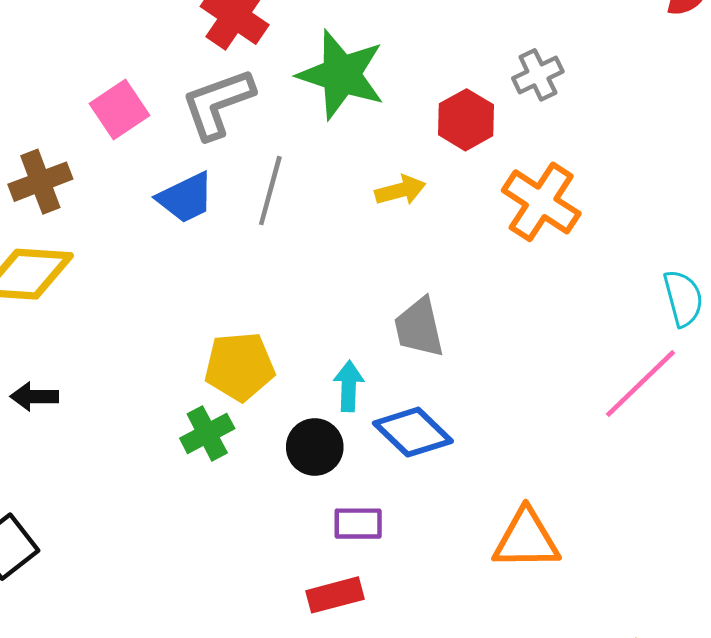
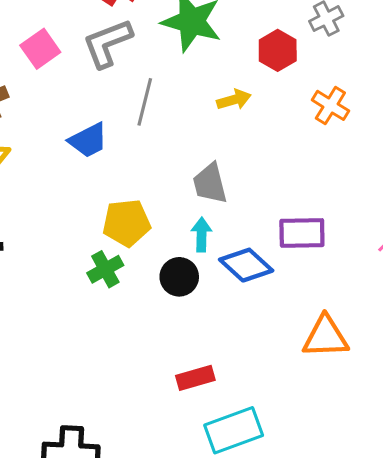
blue trapezoid: (186, 198) -> (88, 140), moved
orange cross: (541, 202) -> (330, 105), size x0.7
gray trapezoid: (419, 328) -> (210, 183), moved
purple rectangle: (358, 524) -> (302, 233), moved, size x1.4

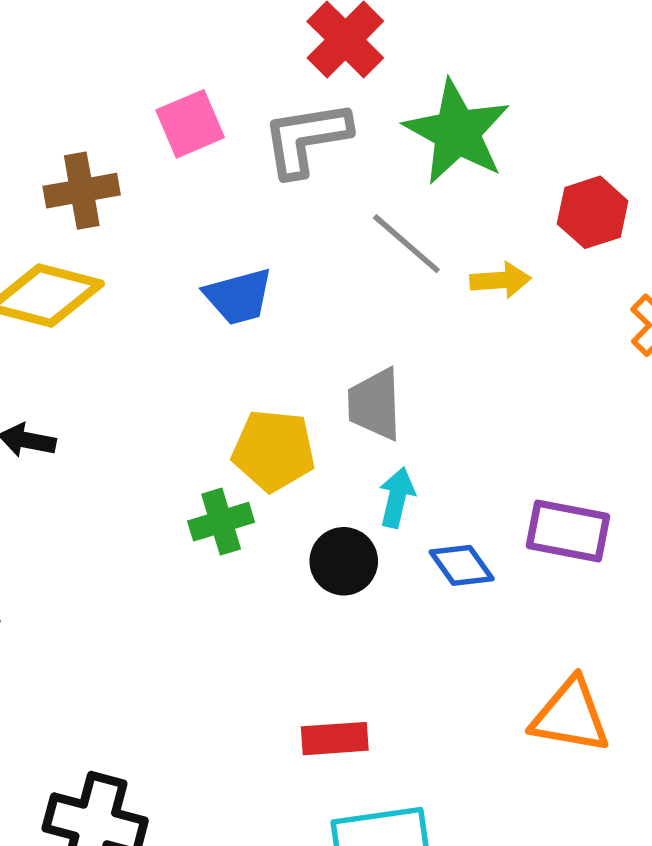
gray line: (145, 102) -> (406, 244), moved, turned -75
gray trapezoid: (210, 183) -> (375, 404), moved
blue diamond: (246, 265) -> (462, 565), size x0.7

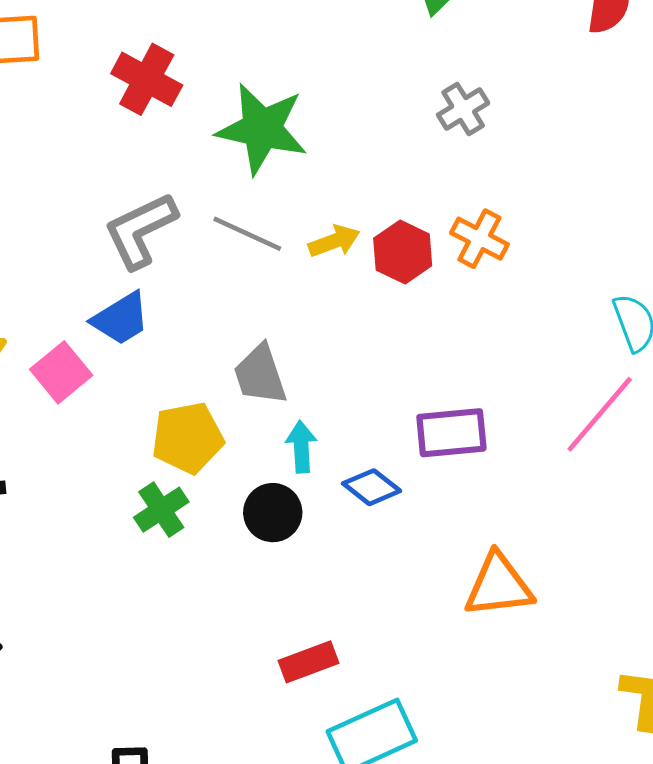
pink square: (190, 124) -> (61, 372), moved
gray L-shape: (306, 139) -> (140, 230), moved
red hexagon: (593, 212) -> (403, 252), moved

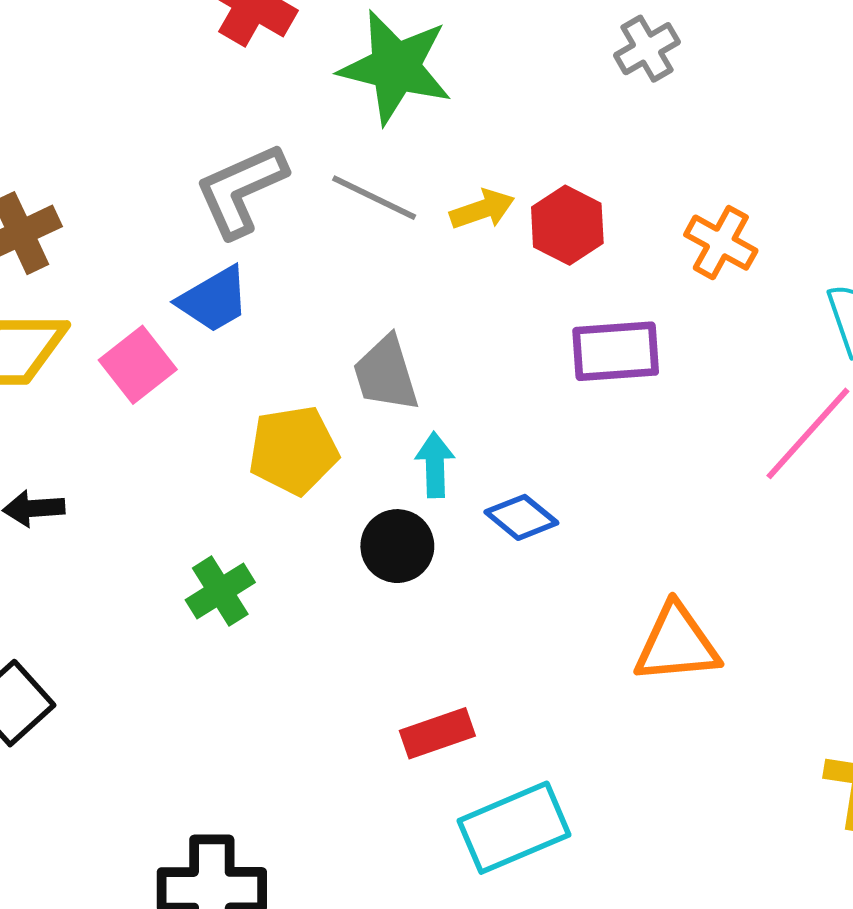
orange cross: (479, 239) -> (721, 243), moved
purple rectangle: (451, 433) -> (616, 351), moved
green cross: (161, 510) -> (220, 591), moved

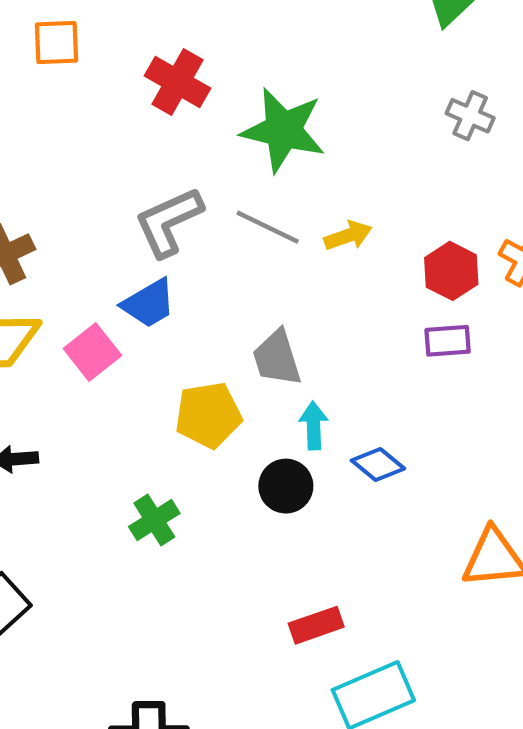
gray cross: (647, 49) -> (470, 116), turned -36
red hexagon: (567, 225) -> (451, 271), moved
purple rectangle: (616, 351) -> (448, 341), size x0.7

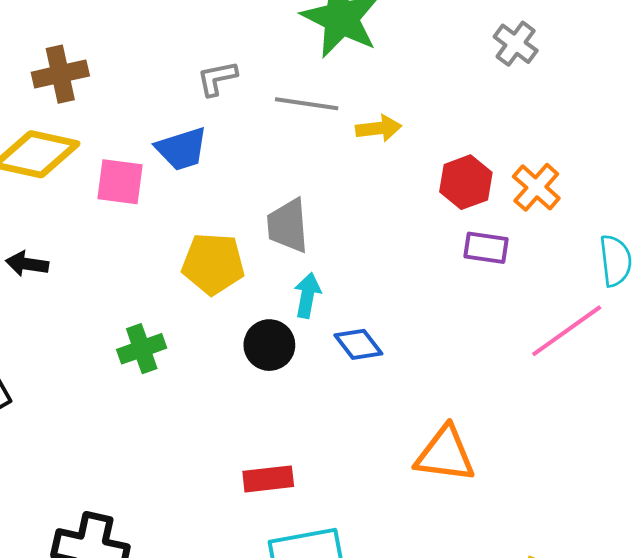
gray L-shape: (169, 222) -> (217, 78), size x0.6
gray line: (268, 227) -> (307, 104), turned -30
purple rectangle: (448, 341) -> (486, 248), moved
pink square: (92, 352) -> (120, 182), turned 33

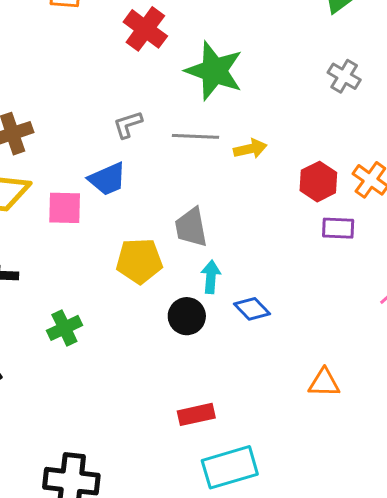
green cross: (142, 349) -> (64, 328), moved
orange triangle: (445, 454) -> (324, 383), size x0.7

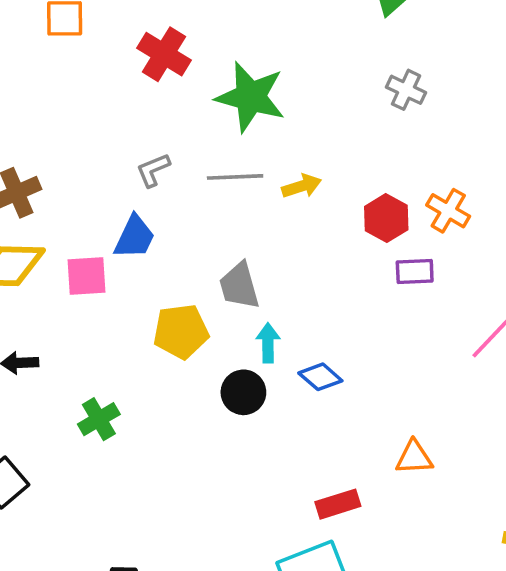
blue trapezoid: (107, 179) -> (134, 237), turned -36
red rectangle: (196, 414) -> (338, 504), moved

